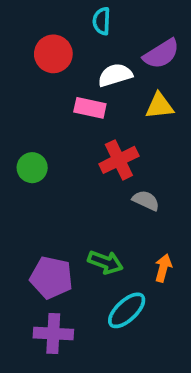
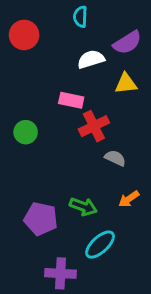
red circle: (53, 54) -> (24, 35), moved
pink rectangle: (90, 108) -> (71, 100), moved
orange arrow: (163, 268) -> (129, 199), moved, turned -140
purple cross: (53, 334) -> (61, 273), moved

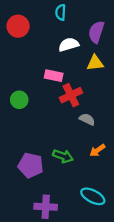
purple semicircle: (127, 43) -> (96, 32), turned 140
cyan ellipse: (100, 245) -> (93, 196), moved, turned 70

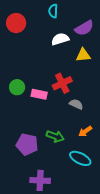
purple semicircle: (96, 32) -> (84, 28), turned -138
pink rectangle: (54, 76) -> (39, 94), moved
cyan ellipse: (93, 196) -> (80, 158), moved

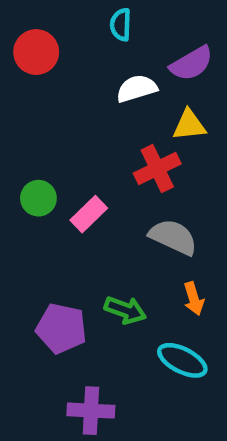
red cross: (62, 83) -> (157, 168), moved
pink rectangle: (39, 94) -> (89, 214), turned -56
gray semicircle: (76, 104) -> (173, 237), size x1.5
orange arrow: (85, 131) -> (194, 299), turned -72

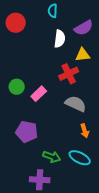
white semicircle: (137, 89) -> (60, 39), turned 114
green arrow: (125, 310) -> (52, 157), moved
purple pentagon: (61, 328) -> (27, 132), moved

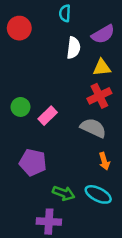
red cross: (69, 74) -> (99, 96), moved

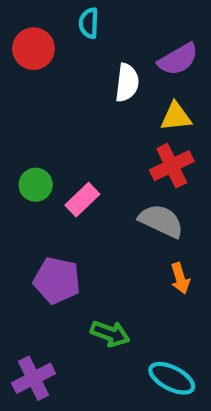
cyan semicircle: (65, 13) -> (89, 23), moved
cyan ellipse: (98, 194) -> (172, 378), moved
purple cross: (49, 222) -> (33, 378), moved, turned -30

